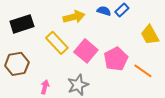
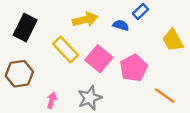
blue semicircle: (104, 11) -> (121, 25), moved
black rectangle: (22, 24) -> (25, 28), turned -45
orange line: (143, 71) -> (165, 96), moved

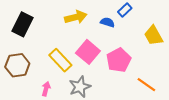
yellow rectangle: (65, 49) -> (60, 60), moved

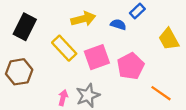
pink square: (88, 52) -> (97, 57), turned 30
yellow rectangle: (60, 60) -> (64, 48), moved
pink arrow: (46, 89) -> (63, 98), moved

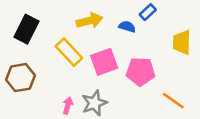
yellow trapezoid: (169, 39) -> (182, 42), turned 30
pink pentagon: (131, 66) -> (141, 72), turned 30

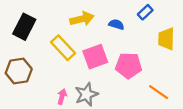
blue rectangle: (148, 12) -> (145, 12), moved

